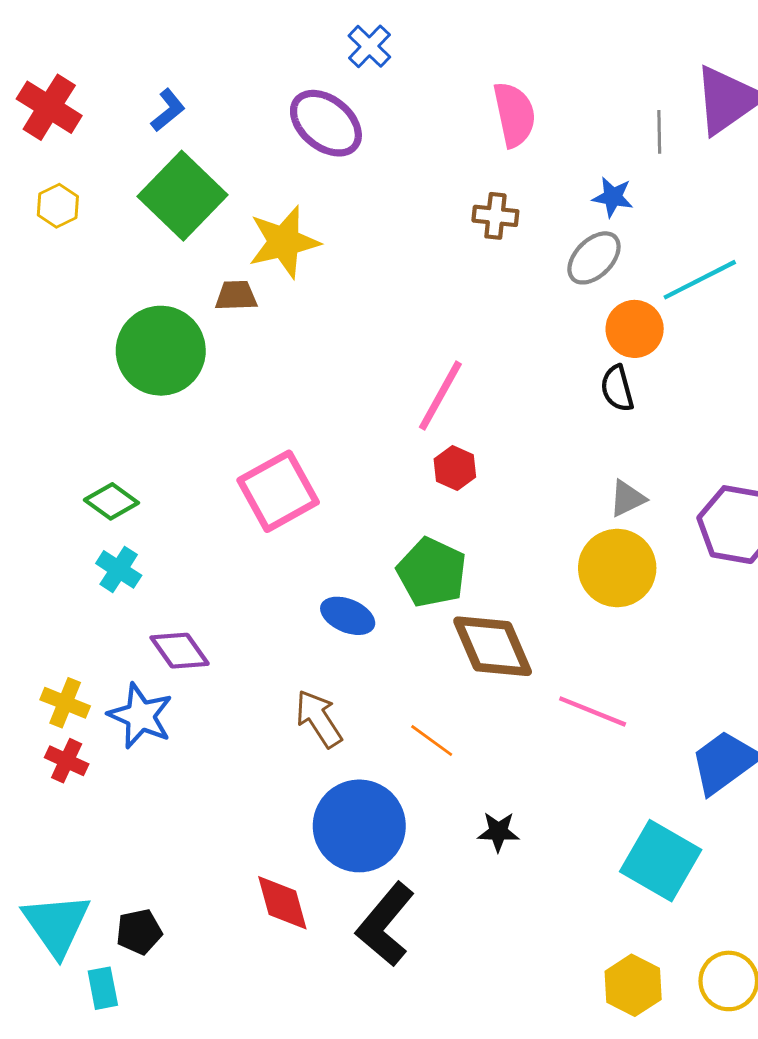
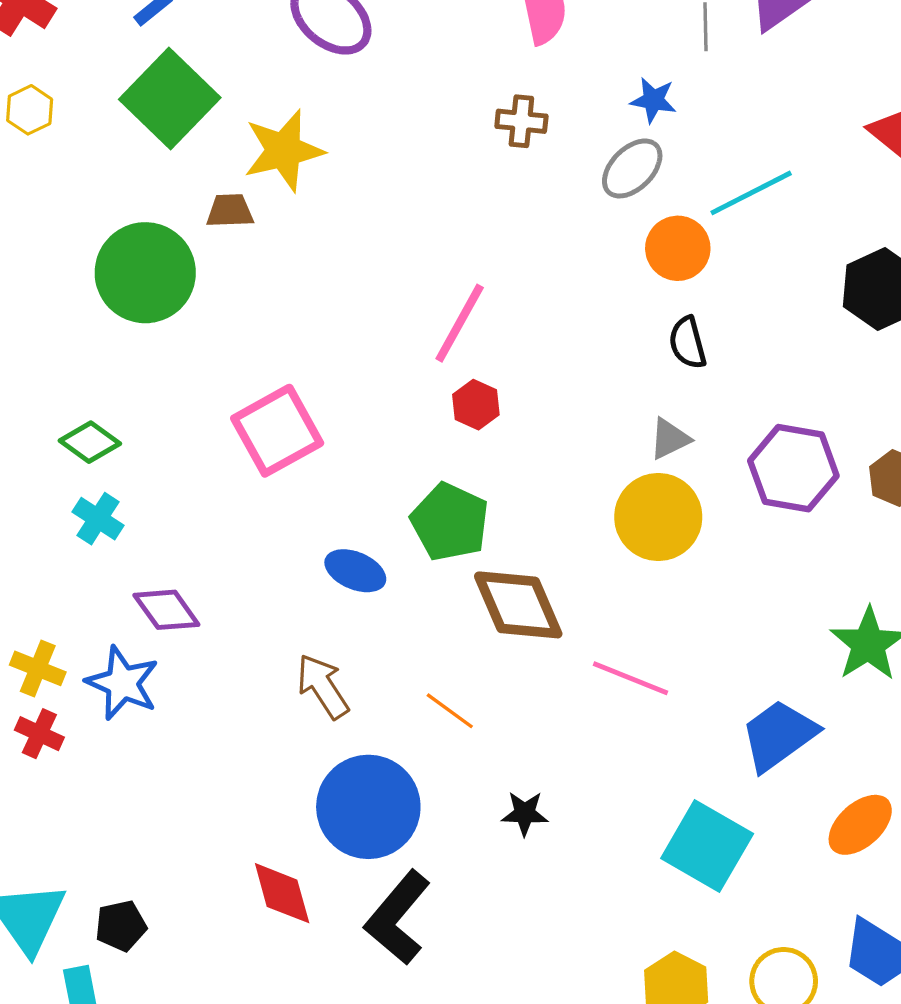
black semicircle: (617, 388) -> (688, 343), moved

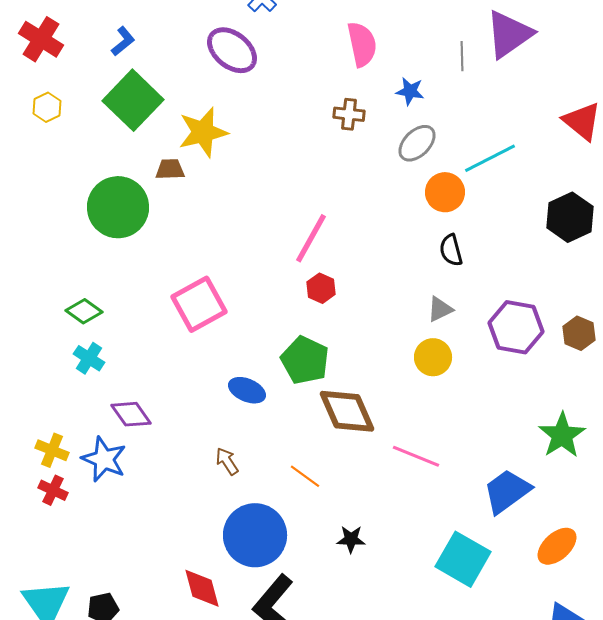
blue star: (653, 100) -> (410, 91), moved
yellow circle: (658, 517) -> (433, 357), size x0.7
brown arrow: (323, 686) -> (227, 461), size x0.7

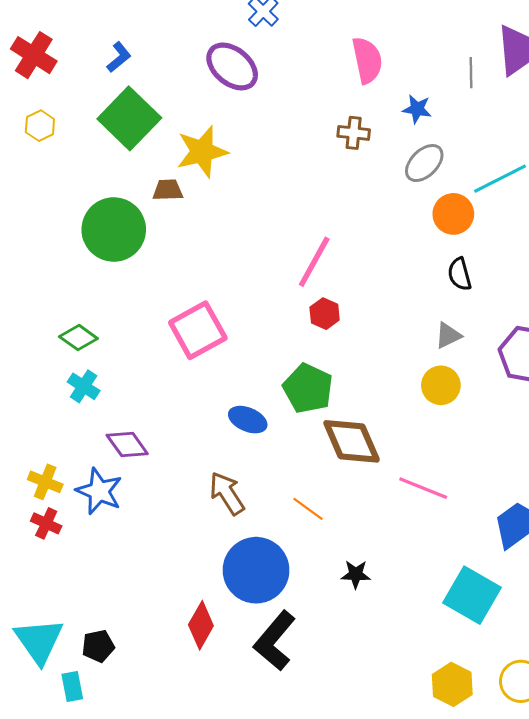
brown arrow: (227, 461) -> (227, 493), size x1.5
red diamond: (202, 588) -> (201, 625), turned 45

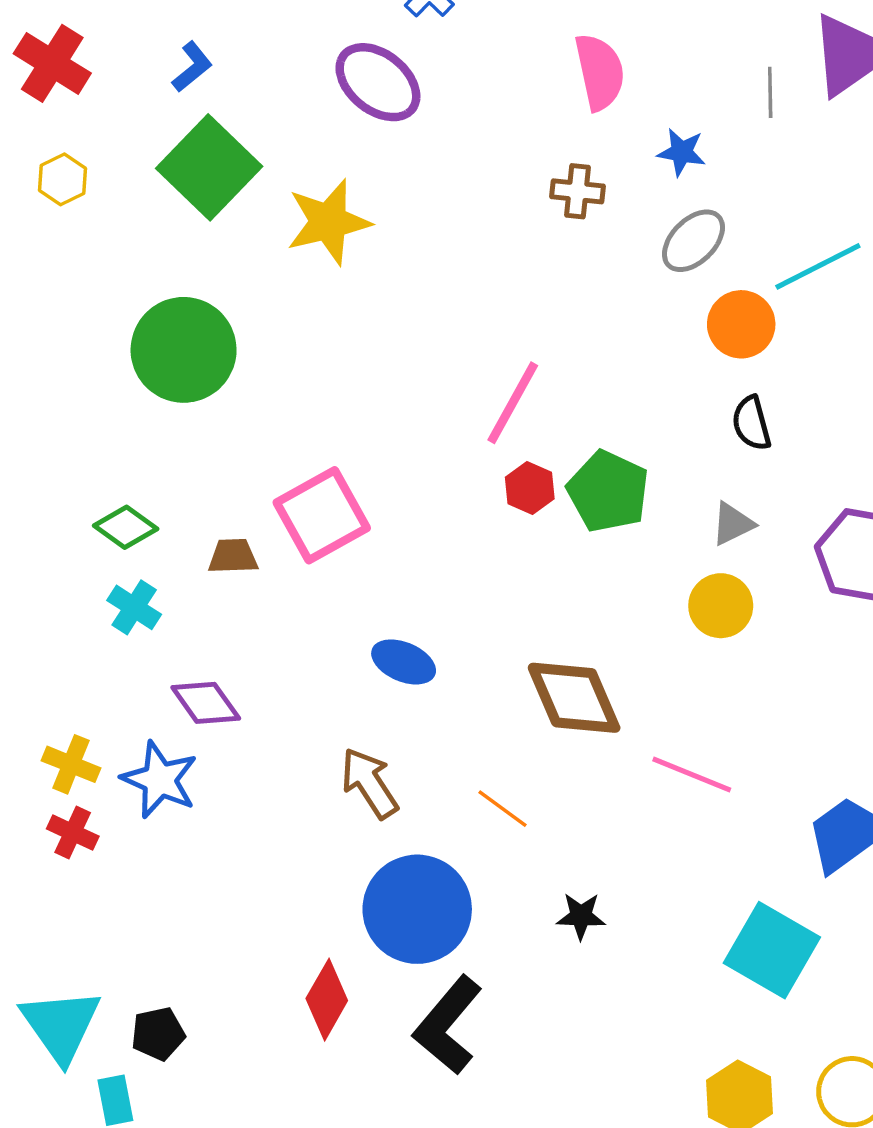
brown trapezoid: (168, 190) -> (233, 556), moved
green pentagon: (308, 388) -> (608, 491), moved

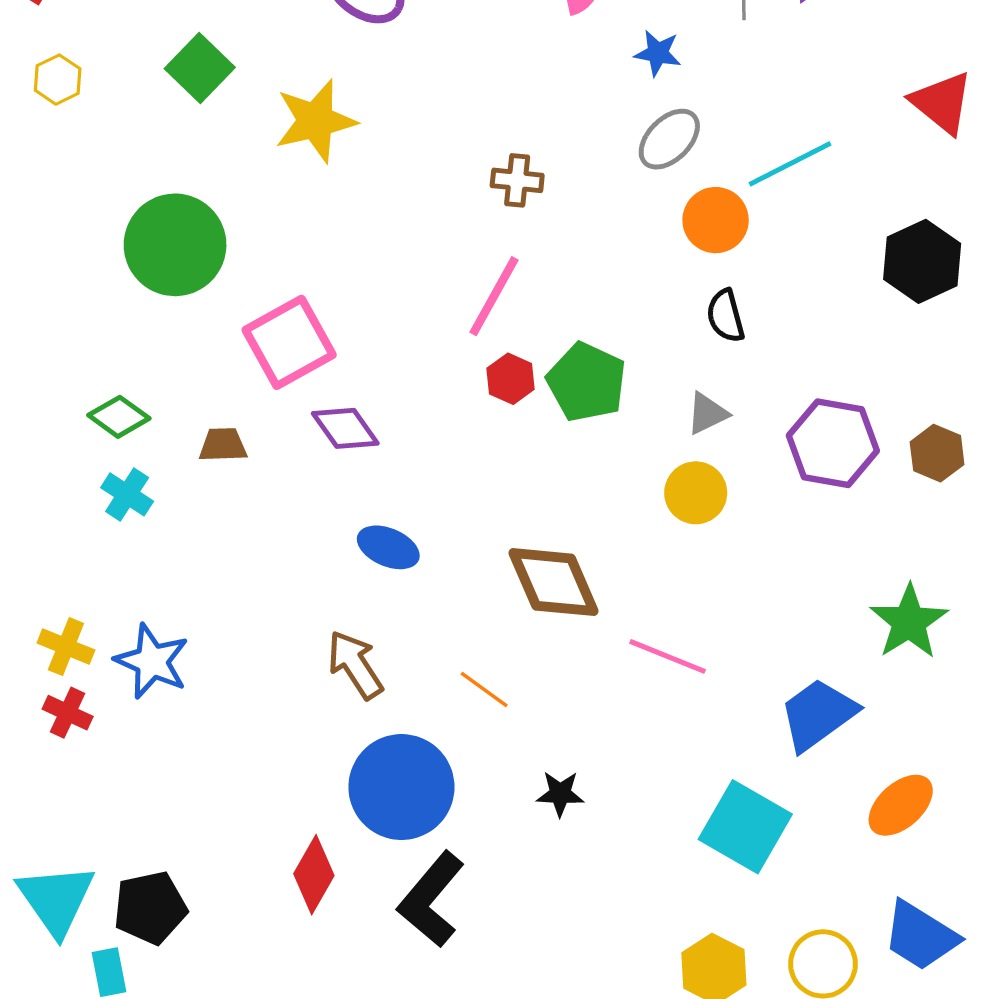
green square: (209, 167) -> (200, 68), size x0.7
brown cross: (577, 191) -> (517, 180), moved
pink square: (322, 515) -> (289, 342), moved
purple diamond: (206, 703) -> (345, 428), moved
black pentagon: (158, 1034) -> (150, 908), size x1.4

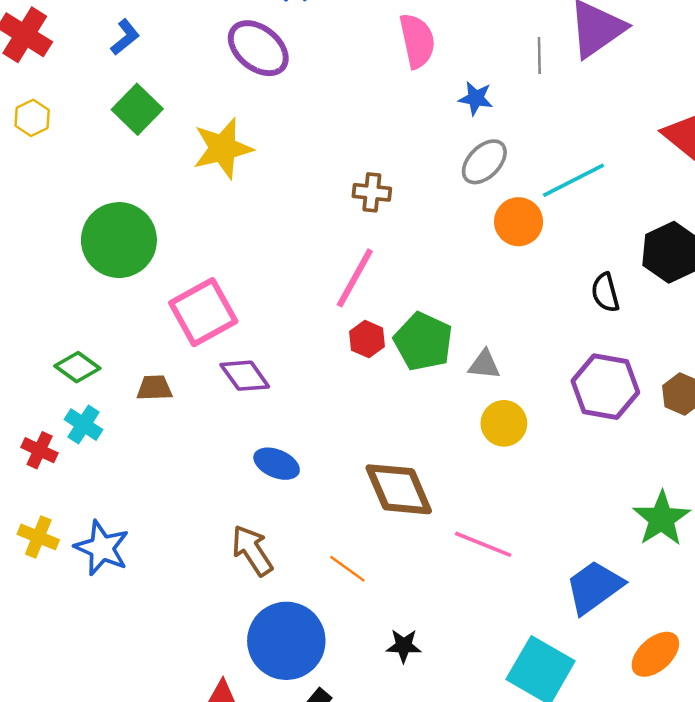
black semicircle: (725, 316) -> (605, 293), moved
gray triangle: (707, 413) -> (484, 365), moved, turned 32
red cross: (68, 713) -> (40, 450), moved

